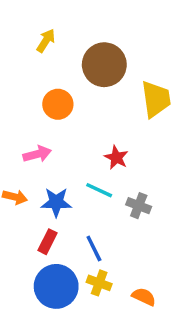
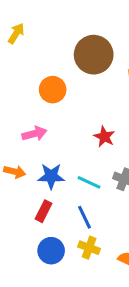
yellow arrow: (46, 41) -> (16, 33), moved
cyan line: (99, 190) -> (89, 182), moved
blue circle: (56, 286) -> (51, 251), size x0.7

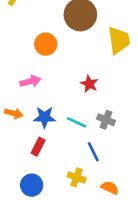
blue line: (85, 217) -> (93, 152), moved
blue circle: (51, 251) -> (32, 185), moved

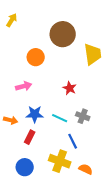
orange arrow: (14, 113) -> (11, 120), moved
yellow cross: (77, 177) -> (60, 161), size x1.5

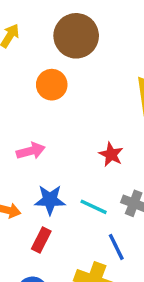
brown circle: (63, 34) -> (76, 36), moved
orange circle: (36, 57) -> (52, 85), moved

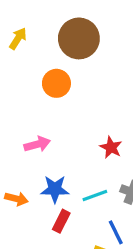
cyan line: (94, 207) -> (95, 196), turned -45
red rectangle: (41, 240) -> (61, 221), moved

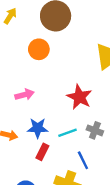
red star: (111, 147) -> (79, 97), size x1.5

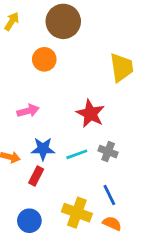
red rectangle: (42, 152) -> (36, 176), moved
blue line: (83, 160) -> (109, 195), moved

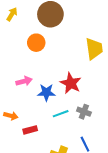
blue star: (43, 149) -> (46, 92), moved
red rectangle: (36, 176) -> (30, 130), turned 48

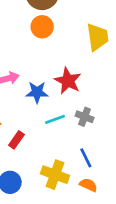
orange circle: (36, 43) -> (42, 27), moved
red rectangle: (30, 130) -> (16, 140), turned -40

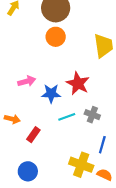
blue line: (86, 158) -> (102, 145), moved, turned 42
yellow cross: (55, 175) -> (81, 165), moved
orange semicircle: (88, 185) -> (105, 175), moved

